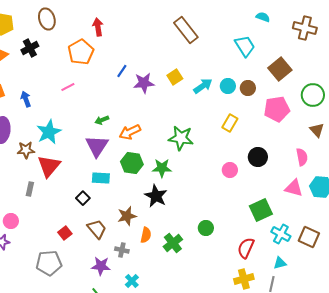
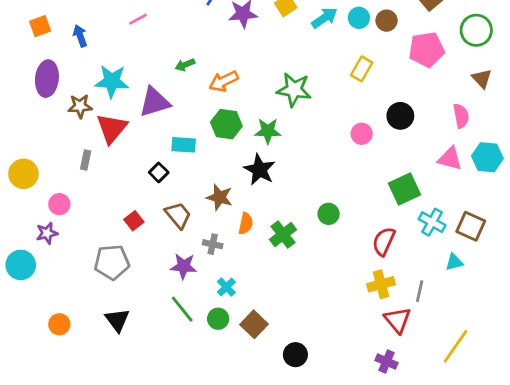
cyan star: (49, 132) -> (112, 81), turned 30
purple triangle: (97, 146) -> (155, 102), moved, turned 40
brown star: (127, 216) -> (219, 197), turned 30
cyan triangle: (280, 263) -> (454, 262), moved

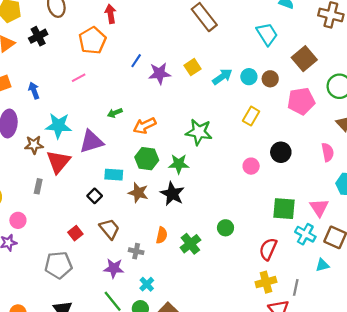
pink triangle: (450, 159) -> (319, 208), moved, turned 42
green square: (404, 189) -> (284, 209), turned 30
brown star: (219, 197) -> (138, 193), moved

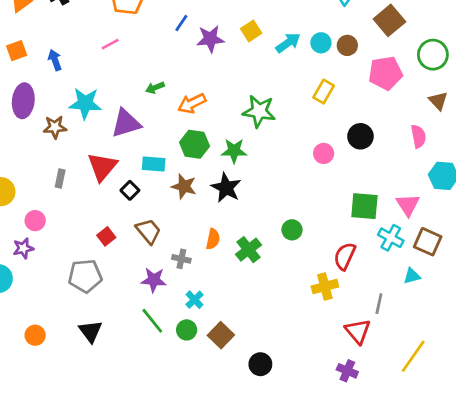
red triangle: (58, 162) -> (102, 167), moved
yellow cross: (266, 282) -> (325, 286), moved

